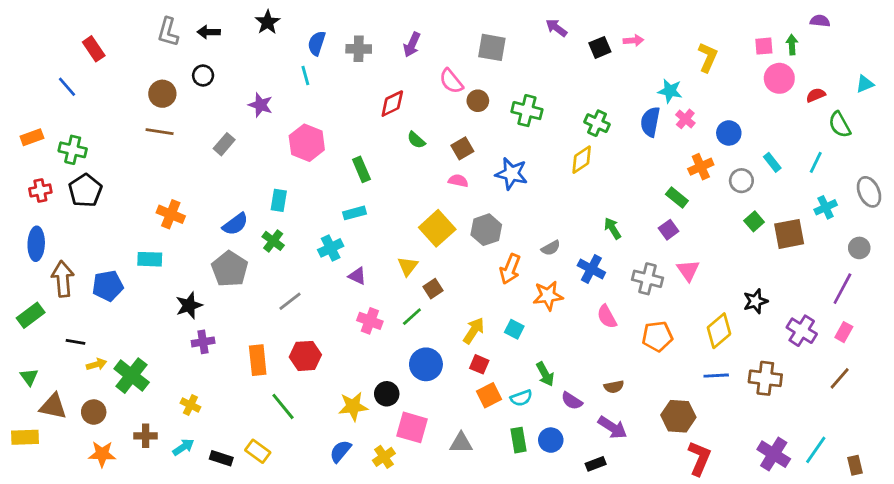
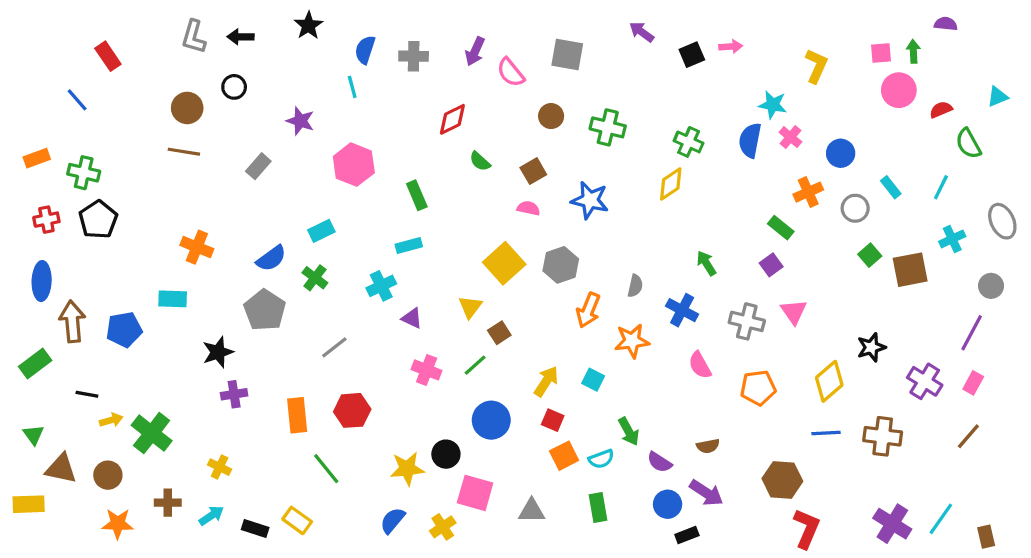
pink semicircle: (451, 81) -> (511, 72), moved
cyan rectangle: (279, 200) -> (321, 231), turned 55
gray semicircle: (551, 248) -> (635, 286), turned -48
blue circle: (551, 440) -> (668, 504), moved

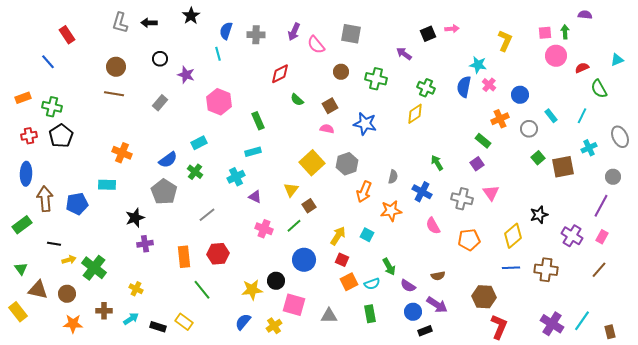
purple arrow: (642, 32) -> (404, 54), moved
black circle: (234, 87) -> (160, 59), moved
yellow rectangle: (29, 504) -> (18, 312), turned 54

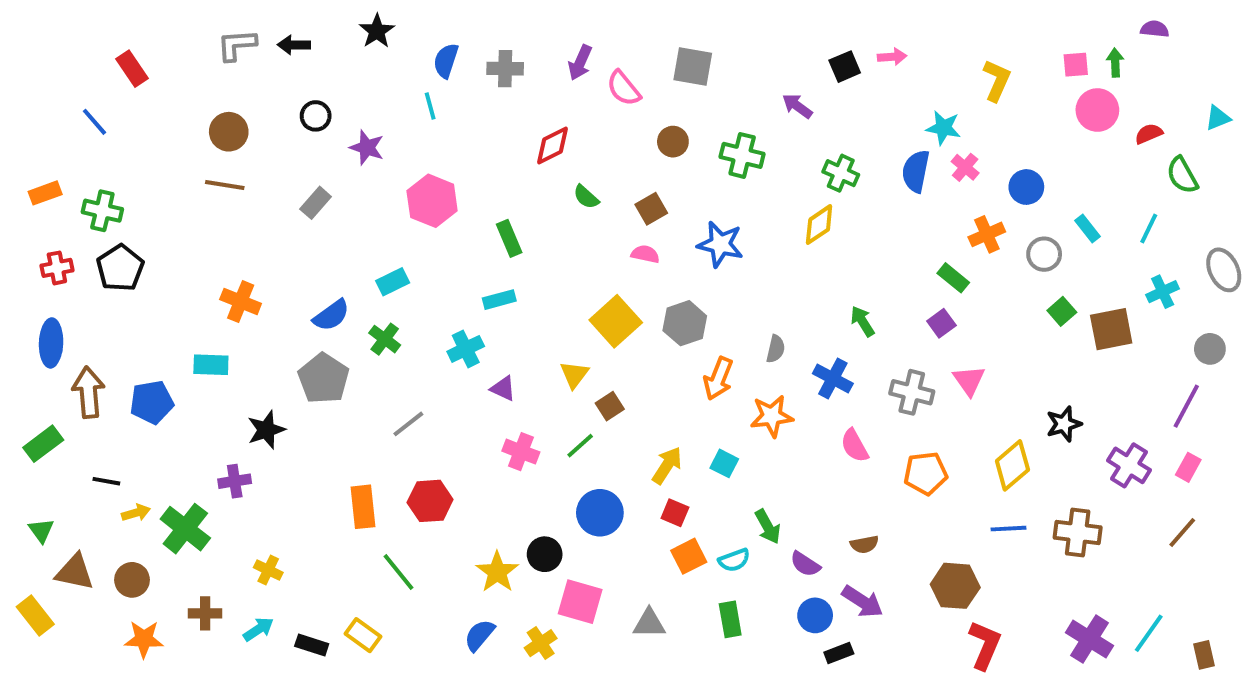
gray L-shape: (120, 23) -> (237, 45), turned 70
purple cross: (145, 244) -> (235, 481), moved
yellow star: (252, 290) -> (497, 572), turned -30

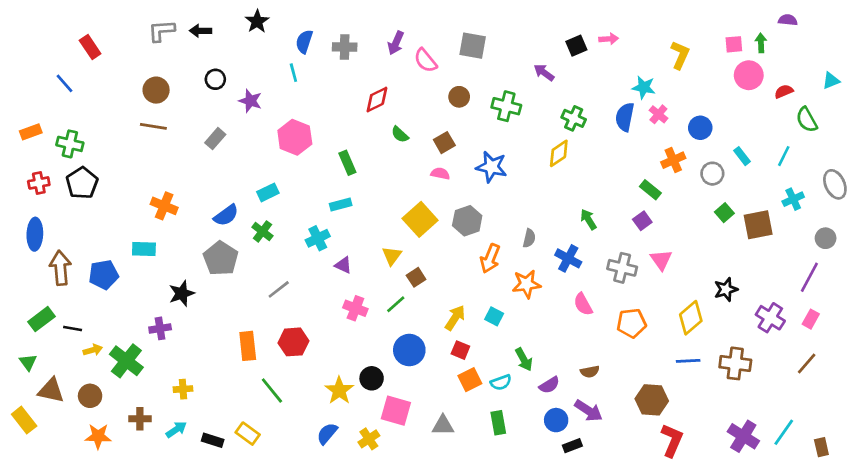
green rectangle: (43, 444) -> (42, 319), moved
purple semicircle: (805, 564) -> (549, 385), turned -65
yellow cross: (268, 570) -> (183, 389), turned -30

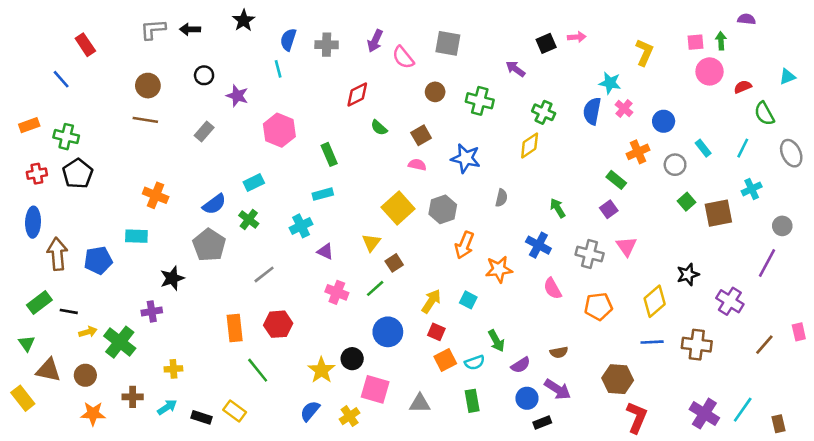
gray ellipse: (835, 184) -> (791, 153), moved
gray semicircle: (529, 238) -> (501, 198), moved
pink rectangle: (811, 319) -> (799, 332), moved, turned -42

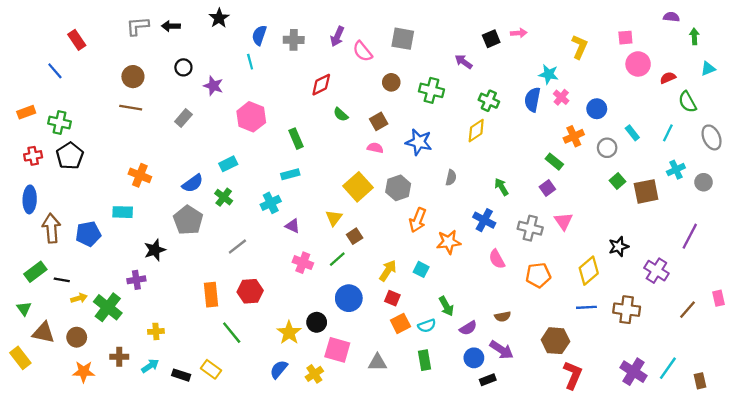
green arrow: (721, 41) -> (694, 36), moved
gray circle: (782, 226) -> (704, 182), moved

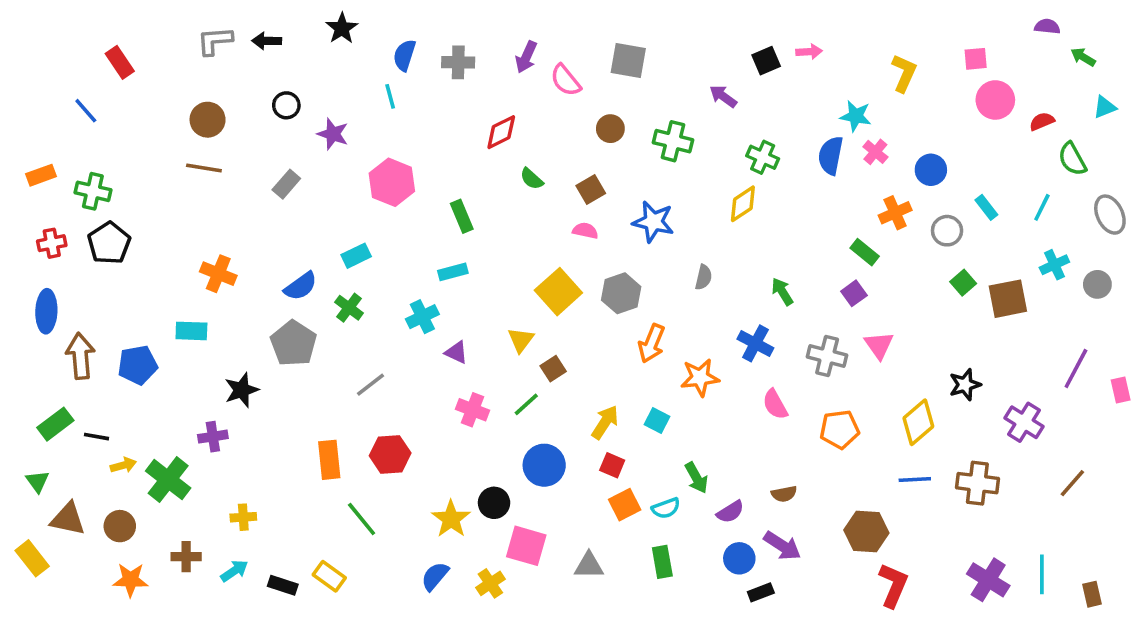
green arrow: (694, 36) -> (1083, 57), turned -56
pink rectangle: (718, 298) -> (1121, 390), moved
cyan line: (668, 368) -> (1042, 574), turned -35

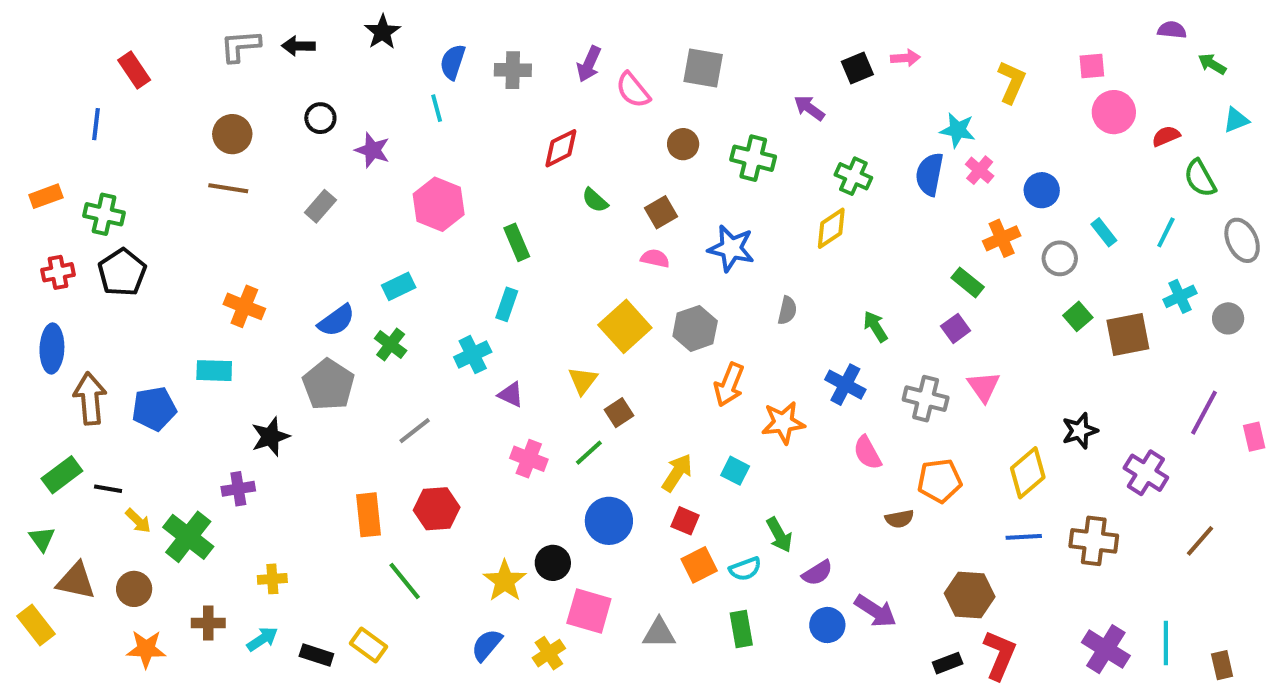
blue line: (86, 111) -> (96, 124), turned 48
cyan rectangle: (453, 272) -> (507, 304), turned -56
yellow arrow: (123, 465) -> (138, 521), turned 60
brown semicircle: (784, 494) -> (899, 519), moved
black rectangle: (761, 592) -> (948, 663), moved

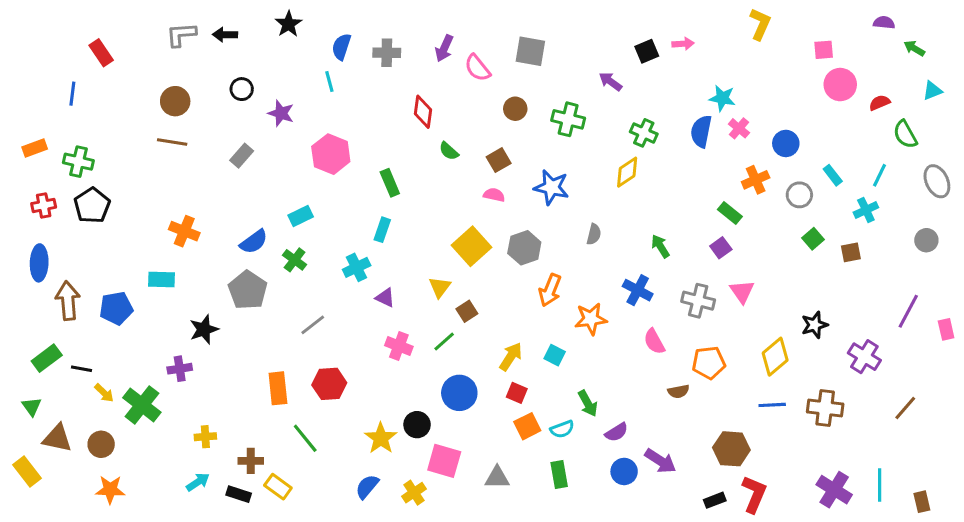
yellow L-shape: (1012, 82) -> (760, 24), moved
red diamond: (561, 148) -> (423, 112), turned -56
cyan cross: (1180, 296) -> (866, 210), moved
brown square: (1128, 334) -> (851, 252), size x0.6
brown cross: (208, 623) -> (251, 461), moved

